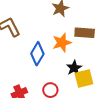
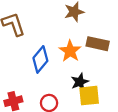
orange star: (62, 43) -> (70, 51), turned -30

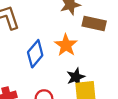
brown rectangle: (98, 44) -> (94, 23), moved

